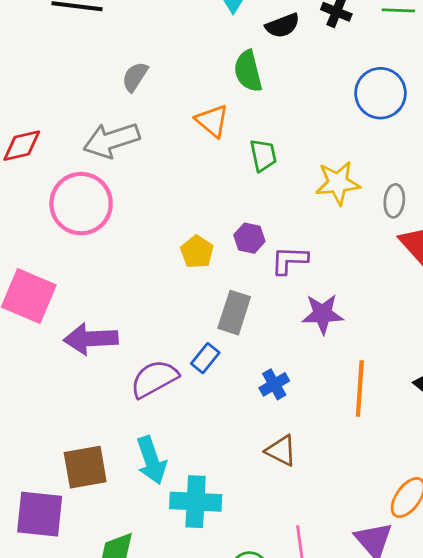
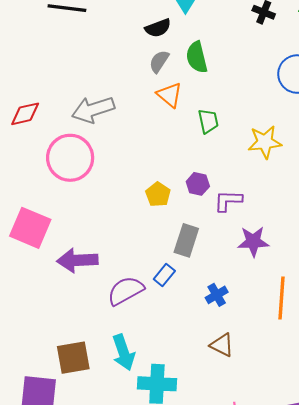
black semicircle: (283, 26) -> (158, 28), moved
gray semicircle: (135, 77) -> (159, 61), moved

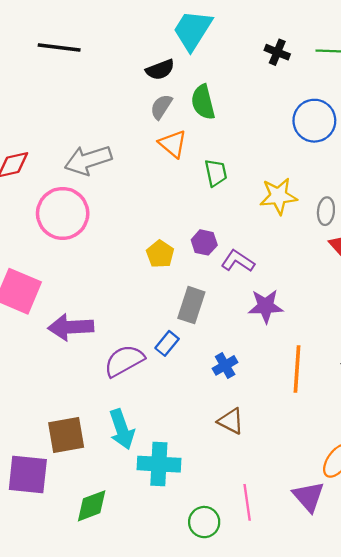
purple L-shape: (228, 201) -> (238, 261), turned 32

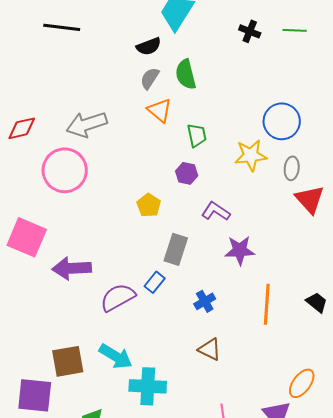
blue circle: (314, 121) -> (282, 121), moved
purple hexagon: (204, 242) -> (187, 173), moved
cyan arrow: (122, 429) -> (116, 356), turned -40

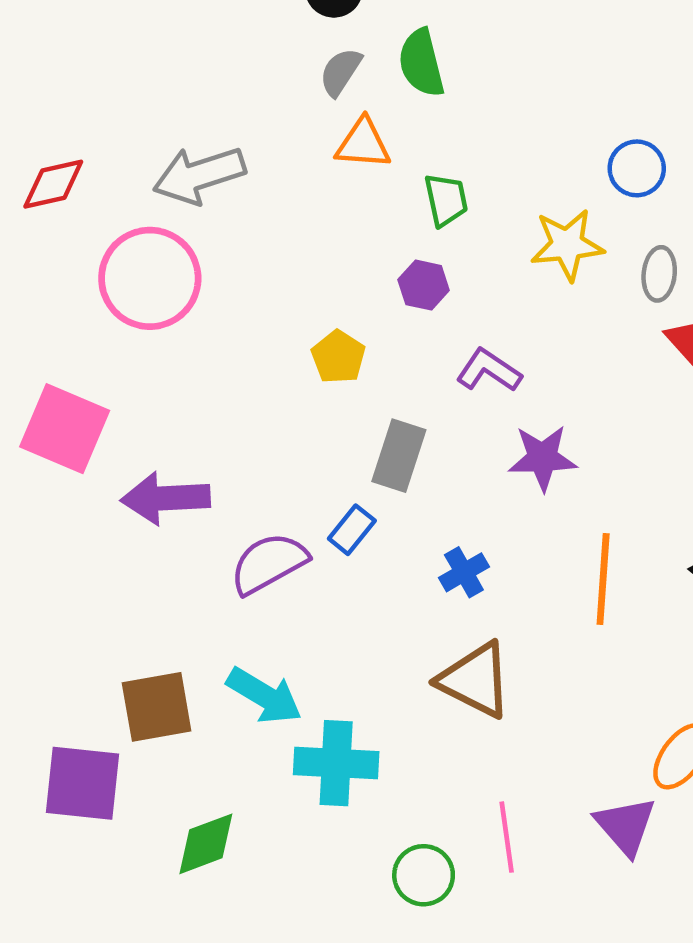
orange triangle: (160, 110) -> (363, 144), turned -36
blue circle: (282, 121) -> (637, 168), size x0.7
brown triangle: (210, 349) -> (475, 680), size x1.5

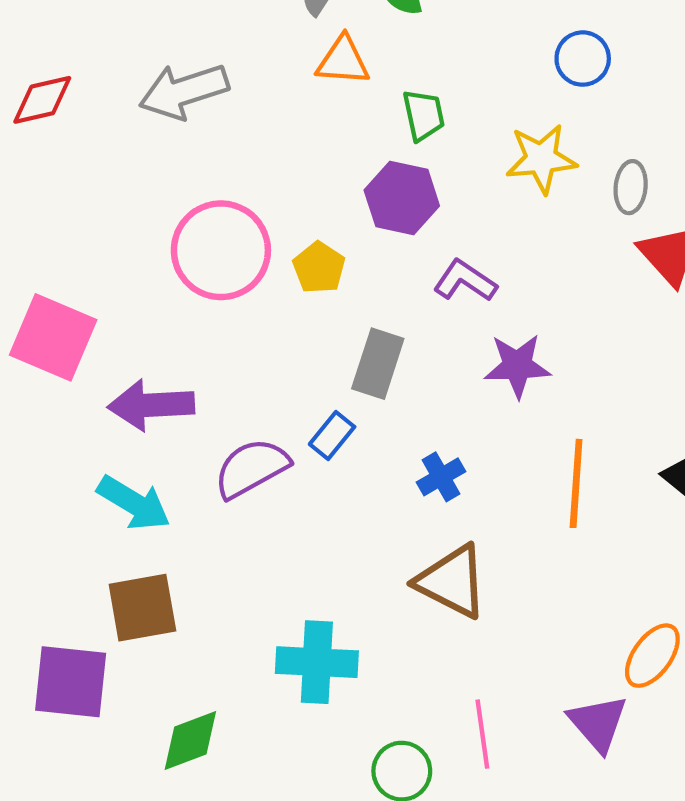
blue circle: (637, 168) -> (583, 59), moved
pink circle: (150, 278) -> (221, 250), moved
purple hexagon: (424, 285) -> (402, 198), size x1.5
cyan arrow: (264, 696) -> (134, 503), moved

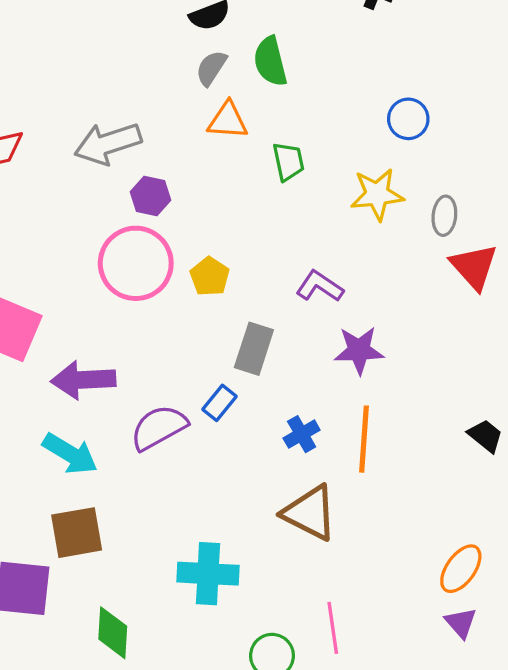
purple hexagon: (402, 198) -> (151, 196), moved, size x0.7
orange line: (576, 483) -> (364, 439), moved
purple triangle: (598, 723) -> (461, 623), moved, size x0.7
green diamond: (190, 741) -> (113, 633), turned -66

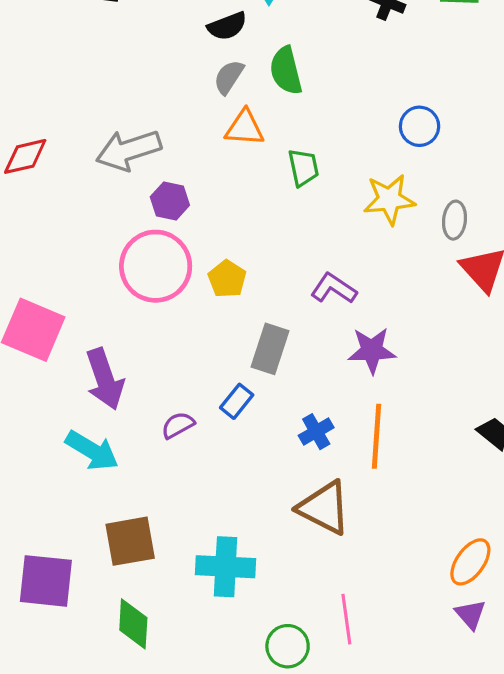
purple arrow: (83, 380) -> (105, 379), turned -106
purple semicircle: (159, 428) -> (178, 425), size x0.6
brown square: (77, 533) -> (130, 541), moved

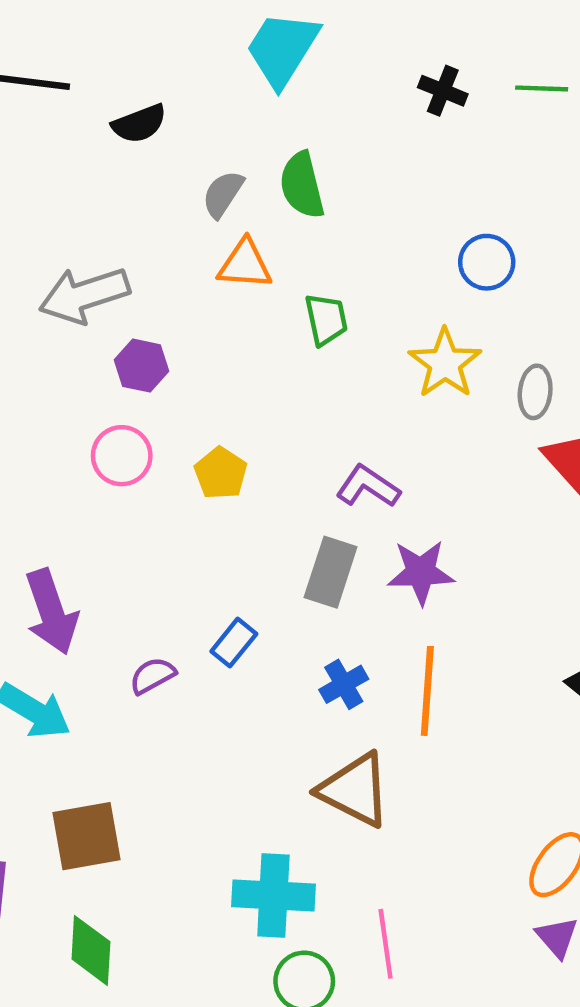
black semicircle: (227, 26) -> (139, 124), moved
yellow star: (389, 199) -> (445, 363), turned -30
pink circle: (156, 266) -> (122, 456), size x0.6
gray rectangle: (270, 349) -> (331, 572), moved
cyan cross: (226, 567) -> (273, 895), moved

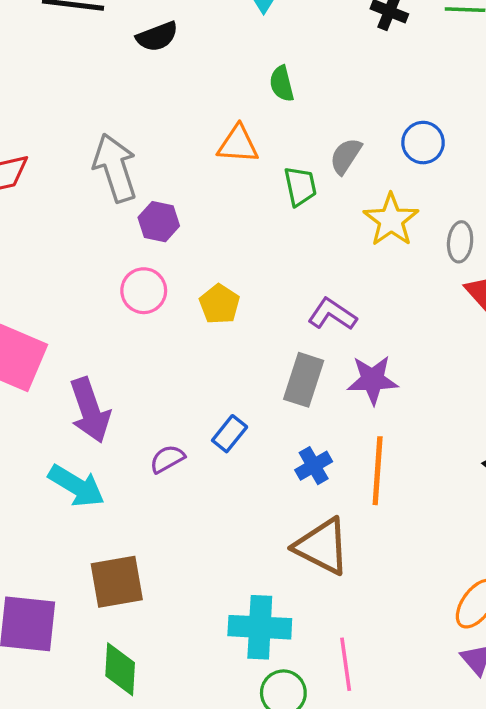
green semicircle: (302, 185) -> (282, 84), size x0.7
gray semicircle: (223, 194) -> (346, 156), moved
gray arrow: (84, 295) -> (115, 168), turned 90

